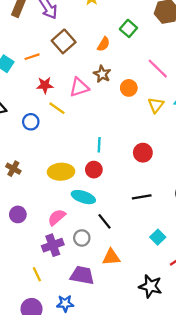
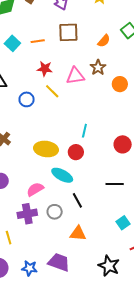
brown square: (64, 41) -> (68, 32), turned 30
purple trapezoid: (82, 275) -> (59, 262), moved

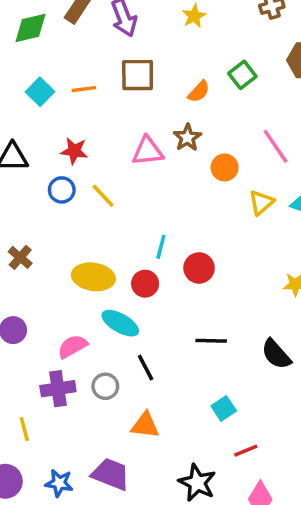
red star: (45, 69) -> (74, 151), moved
yellow line: (52, 91) -> (103, 196), moved
red circle: (123, 144) -> (199, 268), moved

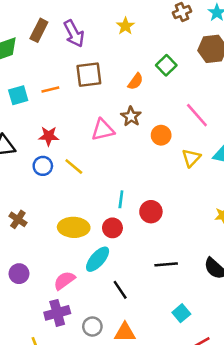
cyan square: (40, 92) -> (18, 95), turned 36
cyan ellipse: (120, 323) -> (98, 259), turned -72
gray circle: (105, 386) -> (92, 327), moved

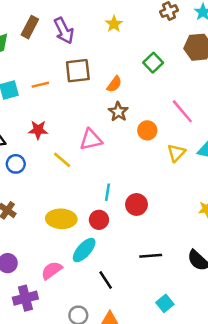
orange semicircle: (136, 81) -> (114, 84), moved
pink triangle: (103, 130) -> (91, 140), moved
blue circle: (43, 166) -> (16, 164), moved
purple cross: (57, 313) -> (25, 298), moved

